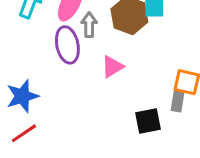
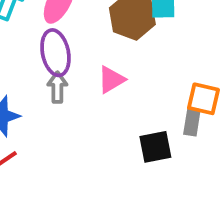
gray arrow: (89, 25) -> (57, 87), moved

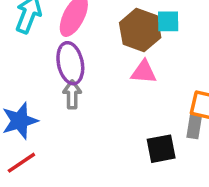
pink triangle: (111, 80) -> (144, 72), moved, turned 36

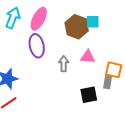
pink triangle: (144, 72) -> (88, 57), moved
gray arrow: (72, 95) -> (64, 64), moved

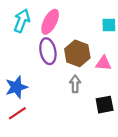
brown hexagon: (77, 27) -> (77, 53), moved
gray arrow: (64, 64) -> (75, 84), moved

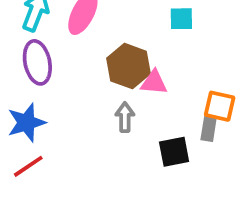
purple ellipse: (48, 51) -> (37, 62), moved
pink triangle: (103, 63) -> (154, 82), moved

